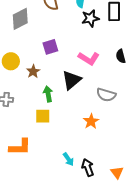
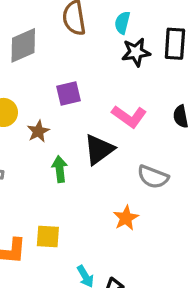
yellow square: (43, 116) -> (48, 236), moved

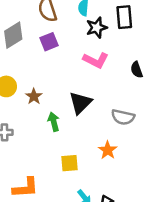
purple square: (69, 94) -> (49, 42), moved
pink L-shape: (129, 116) -> (96, 60), moved
yellow square: (48, 236) -> (69, 163), moved

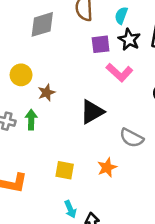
black star: (97, 28) -> (129, 40), turned 30
purple square: (49, 42) -> (101, 44), moved
green arrow: (54, 122) -> (31, 120), moved

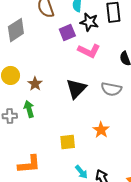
gray semicircle: (132, 138) -> (111, 89), moved

